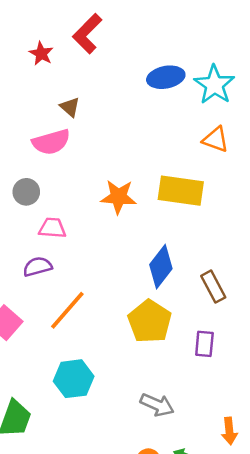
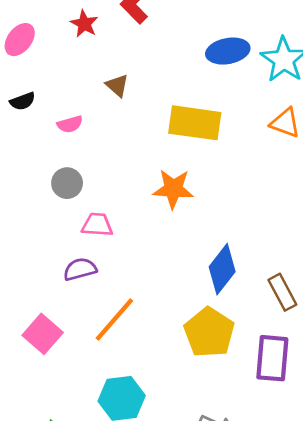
pink semicircle: (51, 142) -> (70, 124), moved, size x0.6
yellow rectangle: (181, 191) -> (195, 123), moved
purple rectangle: (204, 344) -> (272, 358), size x1.5

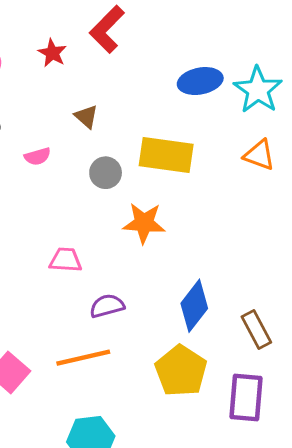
gray circle: (67, 183) -> (106, 173), moved
purple semicircle: (80, 269) -> (107, 306), moved
orange line: (114, 319) -> (83, 358), turned 36

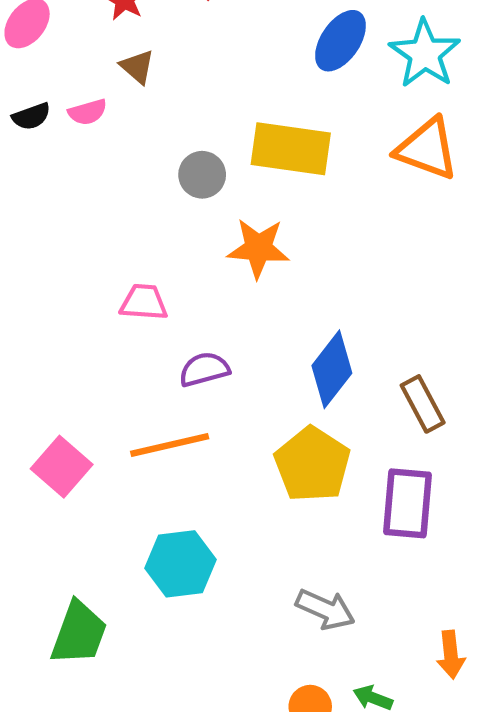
blue ellipse: (200, 81) -> (340, 41), turned -45
brown triangle: (86, 117) -> (137, 67), moved
orange triangle: (259, 155) -> (427, 149), size x1.4
pink semicircle: (37, 156) -> (88, 112), moved

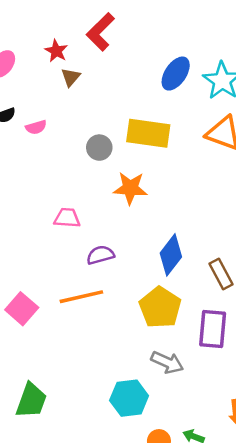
brown triangle: (137, 67) -> (71, 77), moved, turned 30
pink semicircle: (88, 112) -> (36, 127), moved
cyan hexagon: (181, 564) -> (129, 398), moved
gray arrow: (325, 609) -> (167, 362), moved

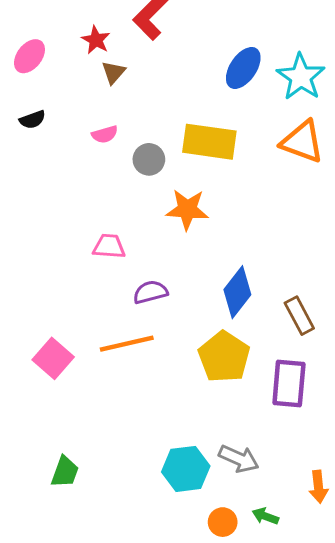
pink semicircle: (36, 127) -> (105, 134), moved
gray arrow: (167, 362) -> (239, 459), moved
green trapezoid: (31, 401) -> (65, 472), size x0.7

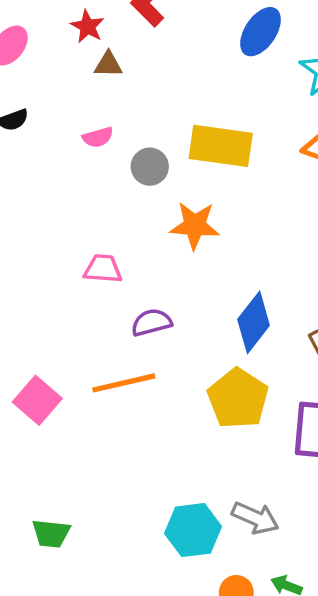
blue ellipse: (243, 68) -> (260, 32), moved
brown triangle: (114, 72) -> (108, 65), turned 50
green trapezoid: (65, 472) -> (51, 534), turned 76

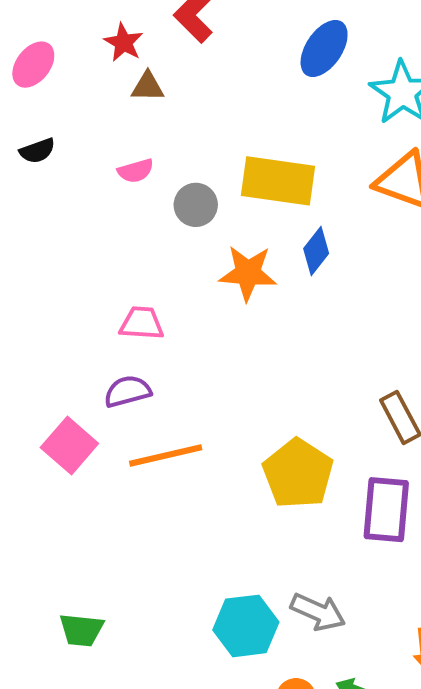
purple semicircle: (151, 322) -> (128, 391), moved
blue diamond: (254, 322) -> (316, 251), moved, size x0.7
pink square: (37, 400) -> (69, 445), moved

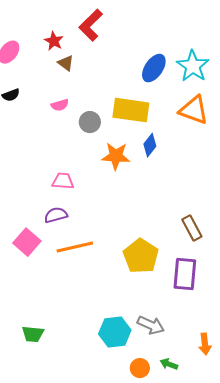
blue ellipse: (324, 48) -> (154, 68), moved
brown triangle: (148, 87) -> (66, 63), turned 36

